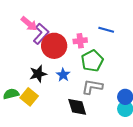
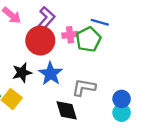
purple L-shape: (41, 34) -> (46, 19), moved
green pentagon: (92, 61) -> (88, 39), moved
blue star: (63, 75) -> (51, 74), size x1.5

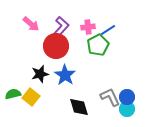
blue line: (100, 22) -> (108, 30), turned -49
pink cross: (70, 35) -> (88, 27), moved
gray L-shape: (84, 87) -> (110, 97), moved, turned 55

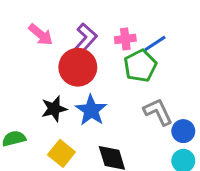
yellow square: (31, 97) -> (61, 153), moved
gray L-shape: (110, 97) -> (158, 112), moved
blue circle: (127, 97) -> (183, 131), moved

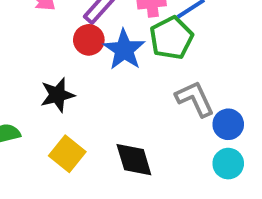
red circle: (78, 67) -> (89, 40), size x0.6
blue star: (91, 110) -> (124, 50), moved

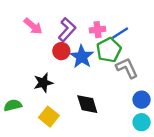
gray L-shape: (195, 99) -> (127, 68), moved
black diamond: (134, 160) -> (87, 104), moved

